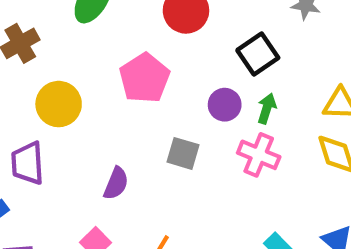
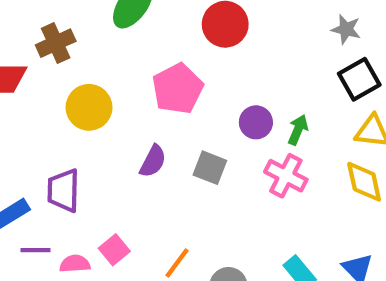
black square: (258, 54) -> (359, 79), moved
purple trapezoid: (28, 163) -> (63, 190), moved
purple semicircle: (116, 183) -> (153, 161), moved

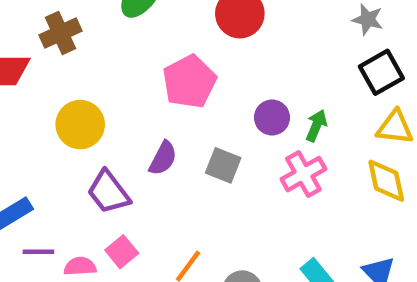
yellow circle: (89, 107) -> (80, 125), moved
pink cross: (286, 176) -> (303, 174), turned 33
purple trapezoid: (63, 190) -> (108, 192), moved, turned -39

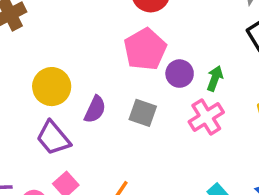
pink pentagon: (189, 82) -> (145, 49), moved
yellow circle: (80, 125) -> (52, 87), moved

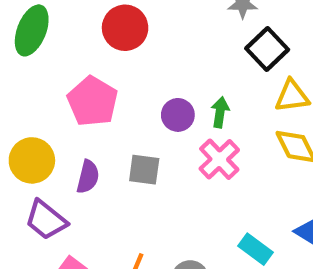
pink pentagon: (145, 49) -> (92, 101), moved

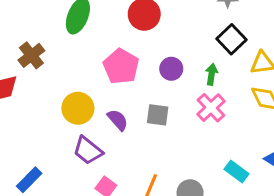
black square: (267, 49) -> (231, 39), moved
purple circle: (178, 115) -> (171, 69), moved
purple semicircle: (88, 177) -> (118, 120), turned -55

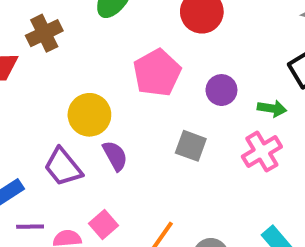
green arrow: (212, 74) -> (272, 109), turned 78
purple semicircle: (118, 120) -> (115, 156), moved
purple trapezoid: (88, 150) -> (63, 167), moved

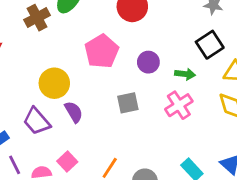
brown cross: (44, 33) -> (37, 18), moved
gray square: (191, 146) -> (128, 103), turned -30
purple line: (30, 227) -> (15, 165), turned 66

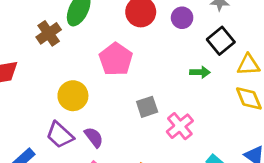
purple circle: (148, 62) -> (182, 18), moved
pink cross: (179, 105) -> (180, 126), moved
purple semicircle: (74, 112) -> (94, 137), moved

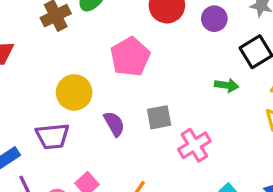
purple trapezoid: (60, 135) -> (53, 136), turned -56
purple semicircle: (94, 137) -> (114, 124), moved

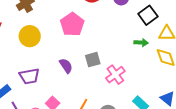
green arrow: (227, 85) -> (141, 43), moved
yellow circle: (74, 92) -> (30, 36), moved

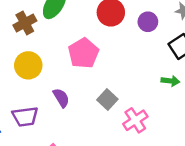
gray square: (93, 60) -> (107, 100), turned -35
purple semicircle: (66, 66) -> (61, 98), moved

